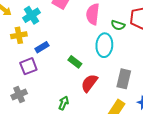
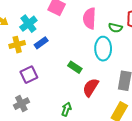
blue rectangle: (42, 47) -> (41, 43), moved

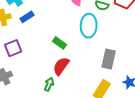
red semicircle: (91, 87) -> (61, 66), moved

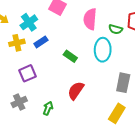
green rectangle: (60, 43) -> (70, 56), moved
green arrow: (49, 84) -> (48, 108), moved

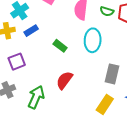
green semicircle: (116, 29) -> (107, 11), moved
green arrow: (48, 108) -> (36, 97), size x1.6

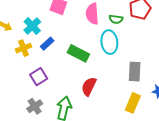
green semicircle: (107, 11) -> (116, 19), moved
green rectangle: (60, 46) -> (78, 53), size x1.5

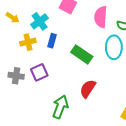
blue rectangle: (47, 44) -> (52, 41), turned -40
gray cross: (35, 106) -> (16, 76), moved, turned 35

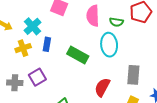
red semicircle: (88, 89) -> (102, 87), moved

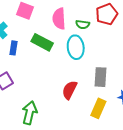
green rectangle: (78, 55) -> (42, 42), moved

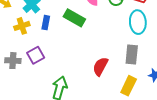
cyan ellipse: (76, 47) -> (138, 22), moved

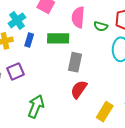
green rectangle: (74, 18) -> (58, 38), turned -35
gray rectangle: (132, 55) -> (75, 62), moved

